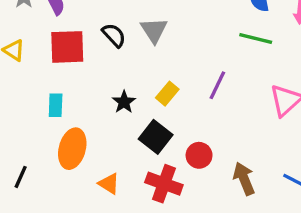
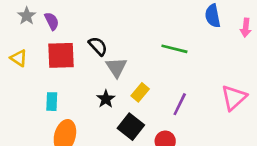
gray triangle: (154, 30) -> (116, 67), moved
green line: (256, 39) -> (174, 49), moved
purple line: (217, 85) -> (180, 104), moved

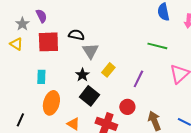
gray star: (27, 16) -> (22, 24), moved
black semicircle: (98, 46) -> (76, 35), turned -35
green line: (174, 49) -> (157, 46), moved
black square: (131, 127) -> (89, 96), moved

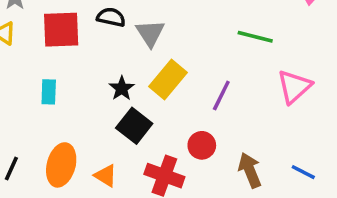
gray triangle: (90, 51) -> (150, 33), moved
yellow rectangle: (108, 70) -> (168, 79), size x1.5
orange ellipse: (51, 103) -> (61, 165), moved

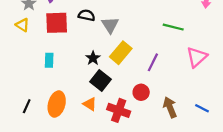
orange triangle: (106, 176) -> (90, 104), moved

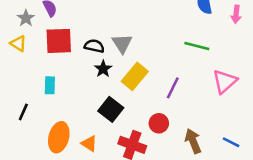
black semicircle: (87, 15) -> (94, 46), moved
black star: (93, 58) -> (103, 69), moved
orange triangle: (90, 104) -> (89, 144), moved
black line: (27, 106) -> (23, 112), moved

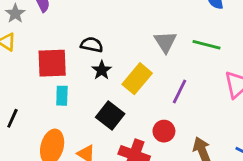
red square: (59, 41) -> (52, 63), moved
gray triangle: (122, 43) -> (165, 42), moved
cyan rectangle: (50, 85) -> (62, 96), moved

